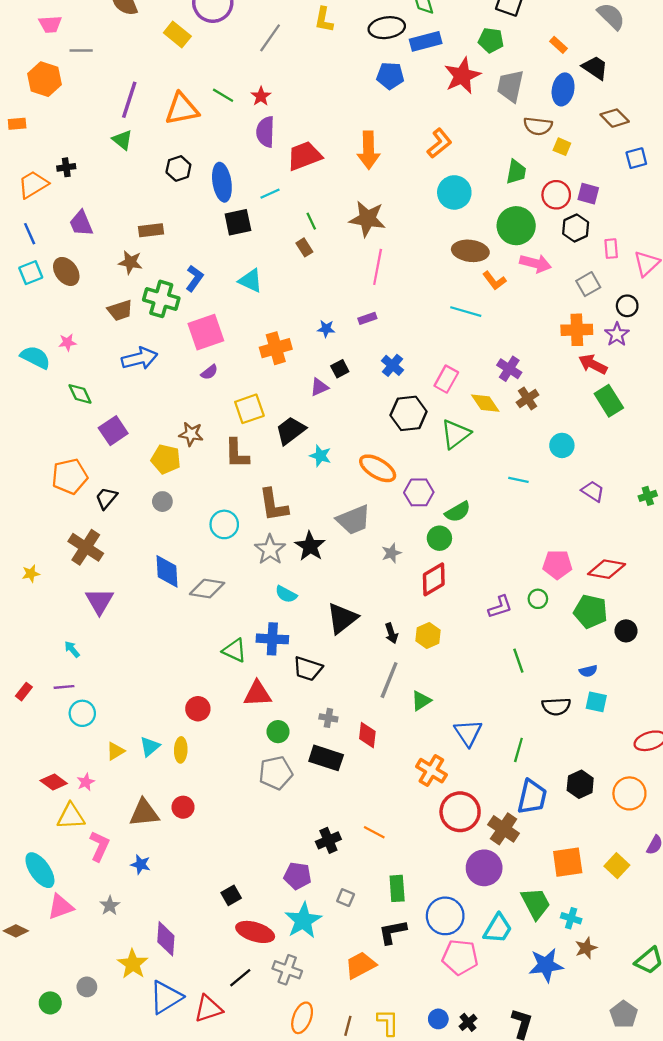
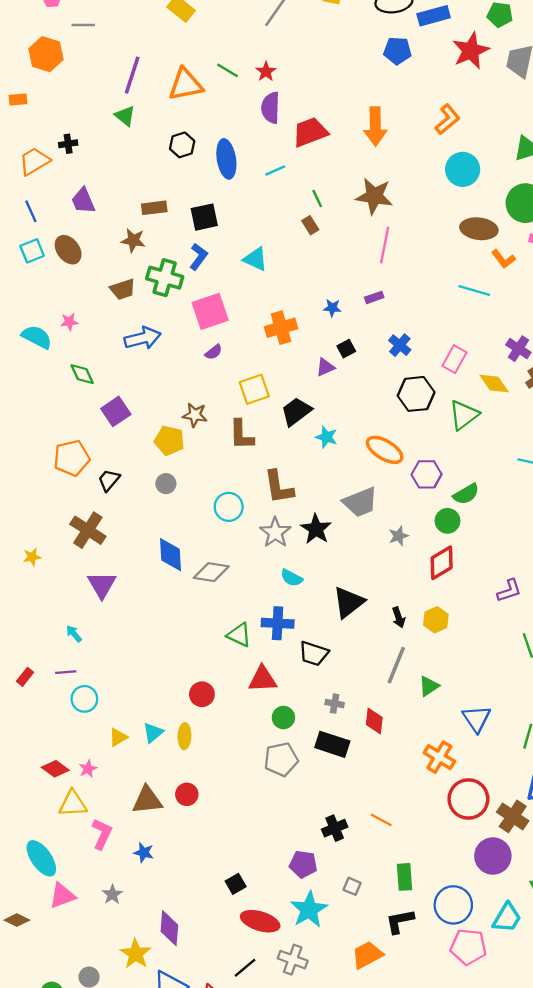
black square: (238, 222) -> (204, 217), moved

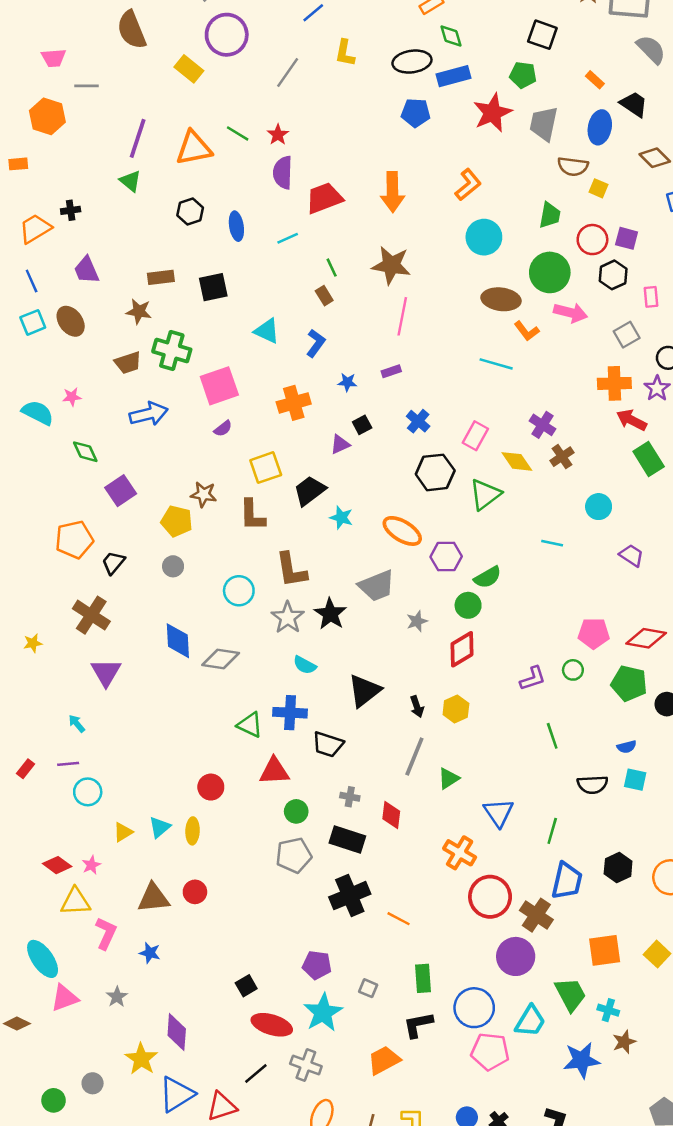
blue ellipse: (226, 159) -> (236, 226), size x0.7
blue L-shape: (198, 257) -> (316, 343), moved
black cross: (335, 828) -> (350, 896), moved, size x1.5

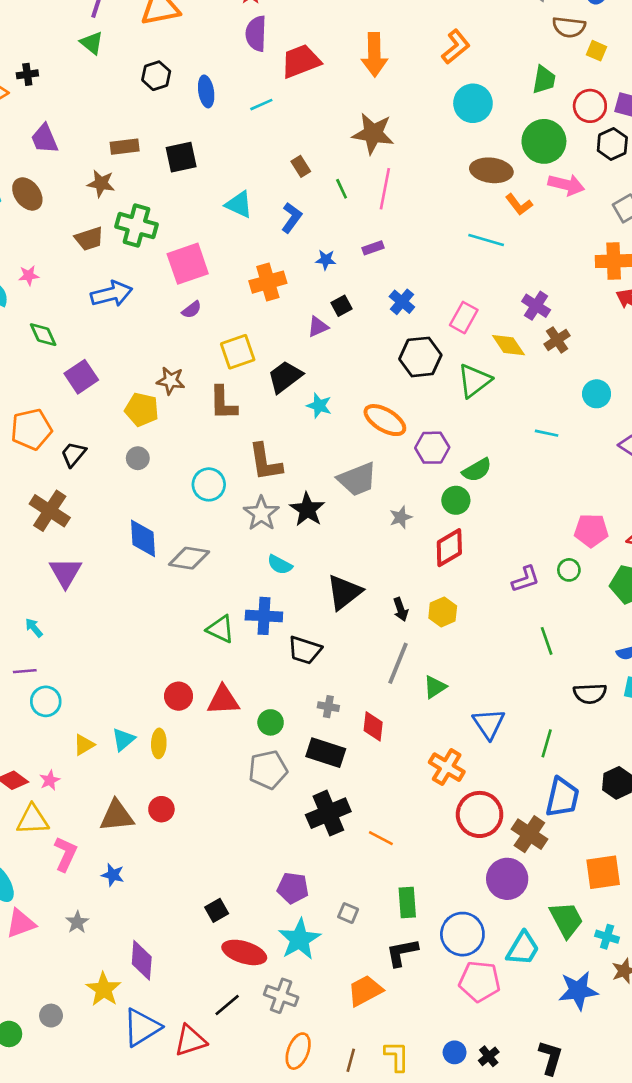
green line: (332, 268) -> (342, 189), moved
red triangle: (274, 771) -> (223, 700), moved

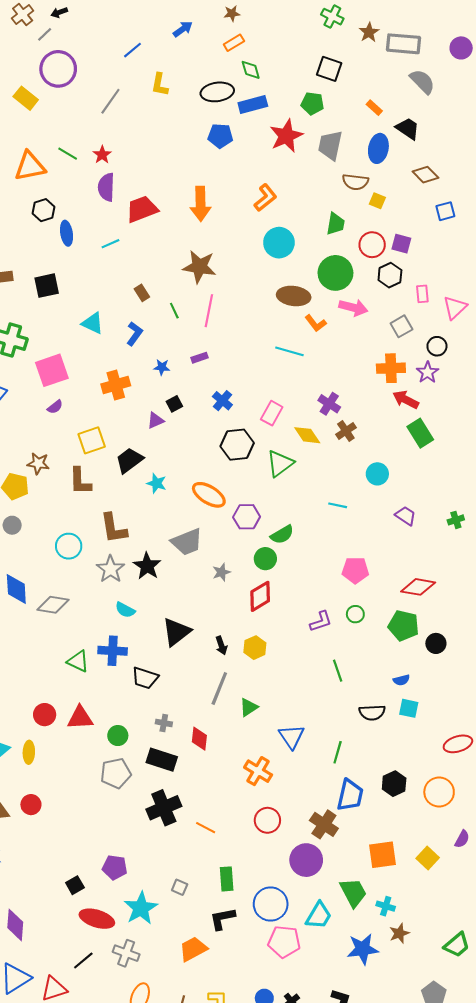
black hexagon: (156, 76) -> (44, 210), moved
pink pentagon: (591, 530) -> (355, 570), moved
red circle: (480, 814) -> (267, 820), moved, size x0.7
purple pentagon: (293, 888) -> (115, 867), moved

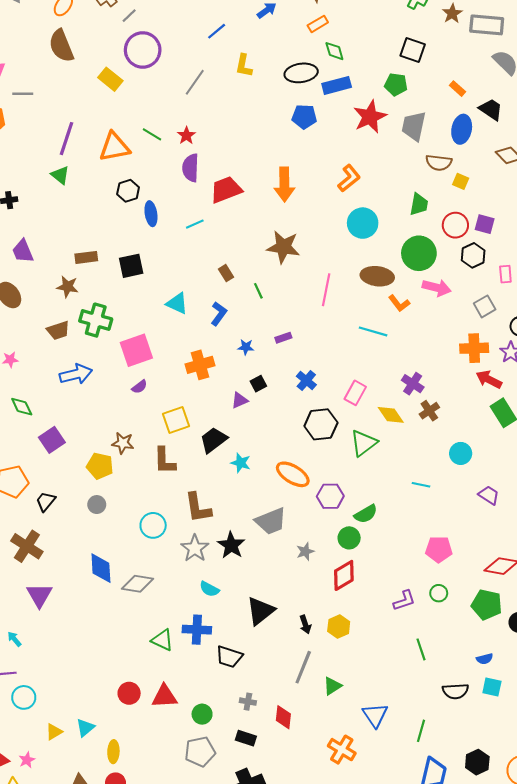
pink line: (209, 311) -> (326, 290), moved
yellow ellipse: (29, 752) -> (113, 752), moved
black rectangle: (162, 760) -> (246, 738), size x0.7

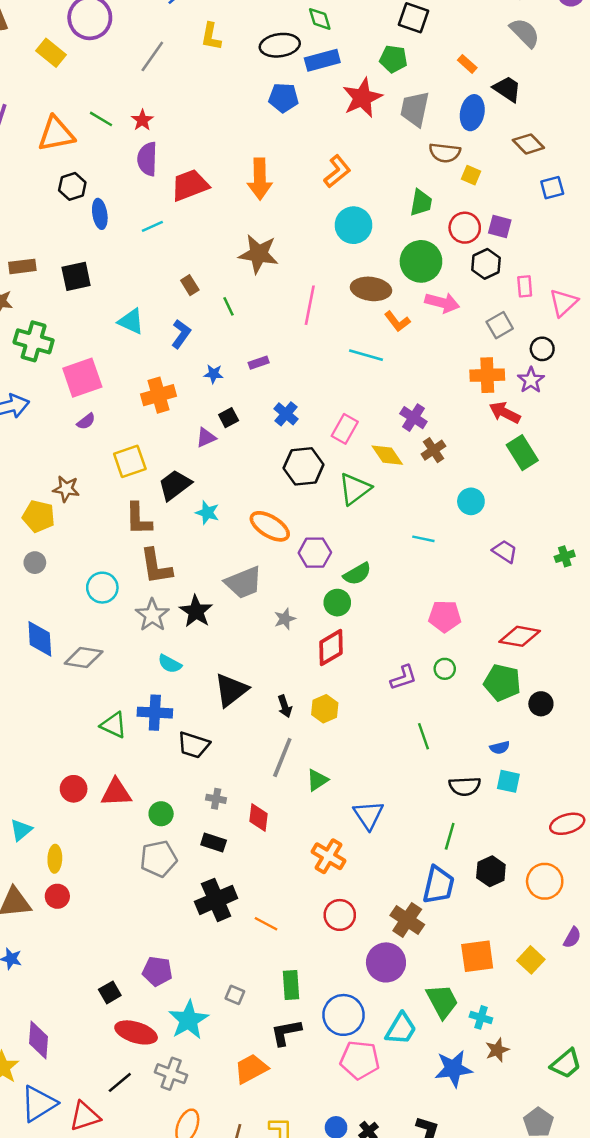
brown L-shape: (165, 461) -> (139, 519), moved
green line: (421, 731) -> (450, 836), moved

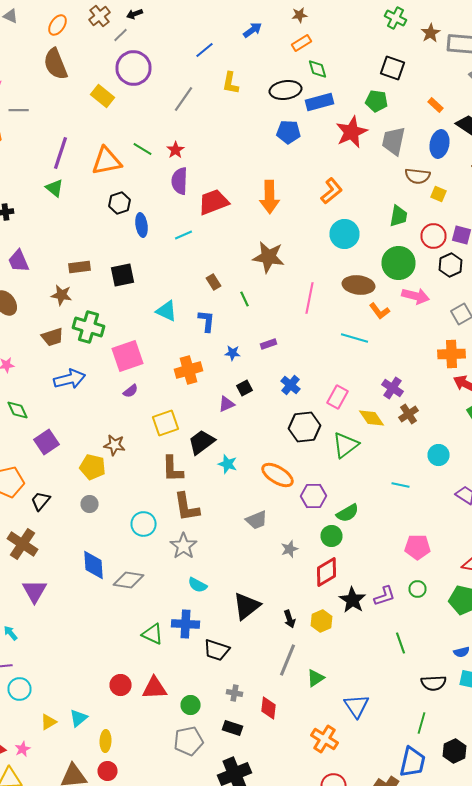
blue L-shape: (181, 334) -> (206, 321), turned -30
gray trapezoid: (244, 583) -> (256, 520), size x0.7
black star: (196, 611) -> (352, 600), moved

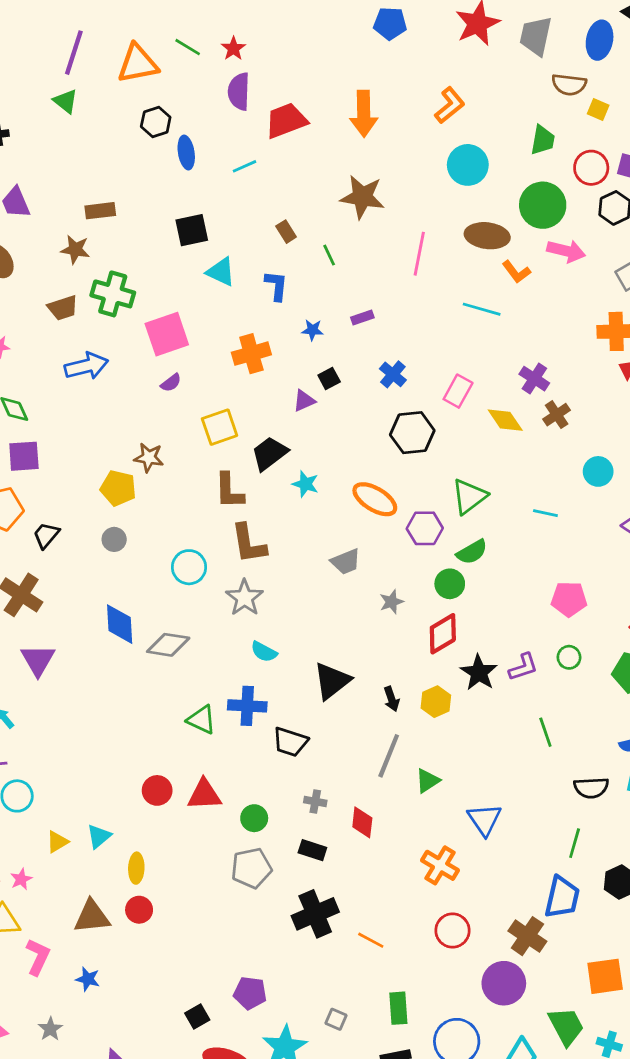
black square: (122, 275) -> (192, 230), moved
purple square: (46, 442) -> (24, 456), moved, turned 30
green triangle: (346, 445) -> (469, 496), moved

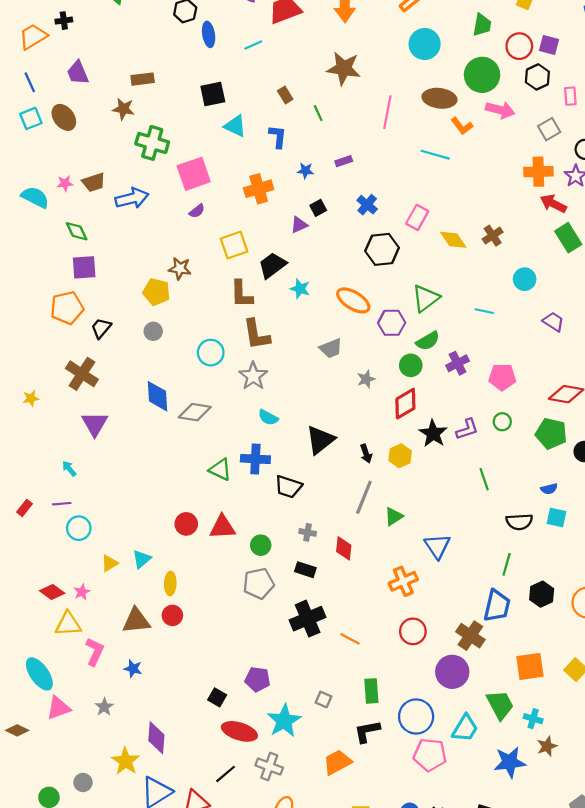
brown trapezoid: (63, 308) -> (94, 182), moved
purple cross: (534, 379) -> (458, 363), moved, turned 30
orange cross: (440, 865) -> (403, 581), turned 36
black square: (197, 1017) -> (217, 697), turned -30

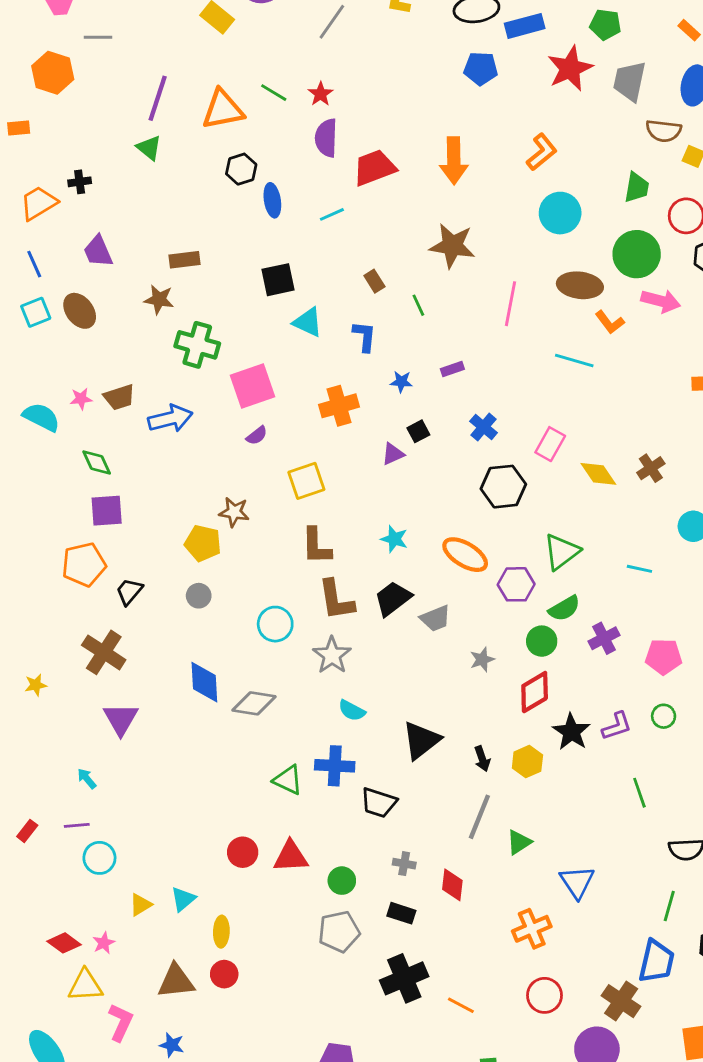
black trapezoid: (272, 265) -> (393, 599), moved

